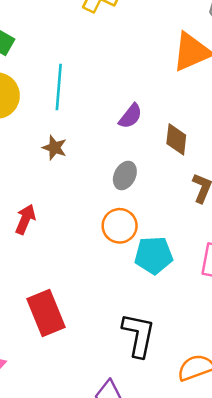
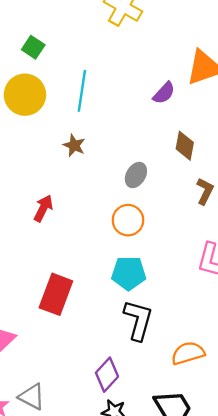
purple semicircle: (130, 116) -> (164, 93), moved
cyan pentagon: (154, 255) -> (129, 273), moved
red rectangle: (46, 313) -> (56, 294), turned 39

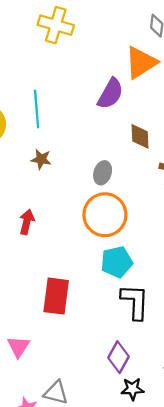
purple semicircle: (164, 93) -> (110, 94), size x1.4
orange circle: (128, 220) -> (105, 215), size x1.5

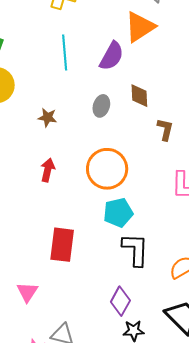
cyan line: (37, 109) -> (65, 52), moved
gray ellipse: (103, 173) -> (101, 106), moved
red arrow: (27, 222) -> (48, 170), moved

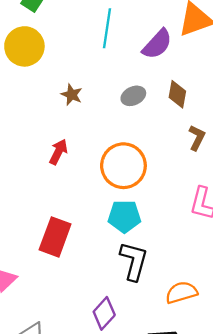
gray ellipse: (101, 106) -> (133, 96), turned 35

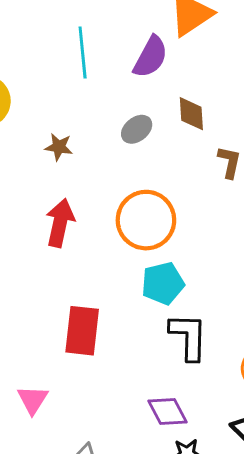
red arrow: (58, 152) -> (60, 223), size x1.4
purple diamond: (104, 313) -> (168, 411), turned -56

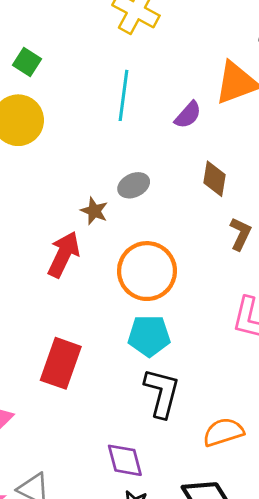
purple semicircle: (151, 57) -> (188, 115), size x0.7
gray ellipse: (137, 129) -> (134, 185), moved
brown star: (59, 147) -> (94, 211), moved

